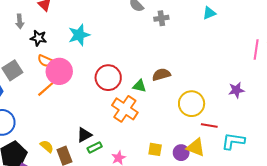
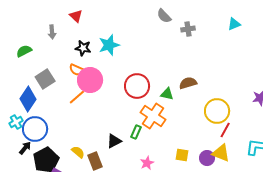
black star: (38, 38) -> (83, 48), moved
red line: (209, 126) -> (225, 130), moved, turned -70
green rectangle: (95, 147) -> (136, 132), moved, turned -40

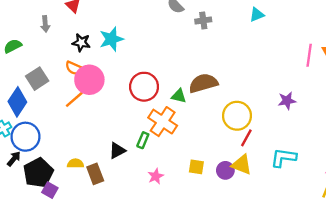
brown semicircle: (188, 83) -> (203, 83), size x1.4
yellow semicircle: (78, 152) -> (75, 163), turned -40

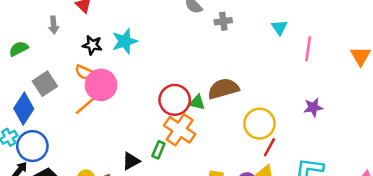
cyan triangle: (257, 15) -> (279, 28), moved, turned -42
pink line: (309, 55) -> (308, 49), moved
red circle: (144, 87) -> (175, 100), moved

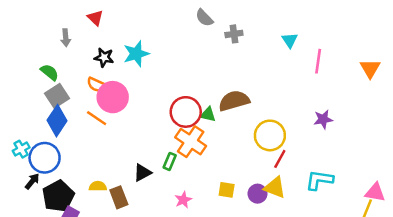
green semicircle: (19, 49) -> (50, 72), moved, turned 66
orange line: (85, 106) -> (97, 118), turned 75
blue diamond: (24, 109) -> (57, 121), moved

